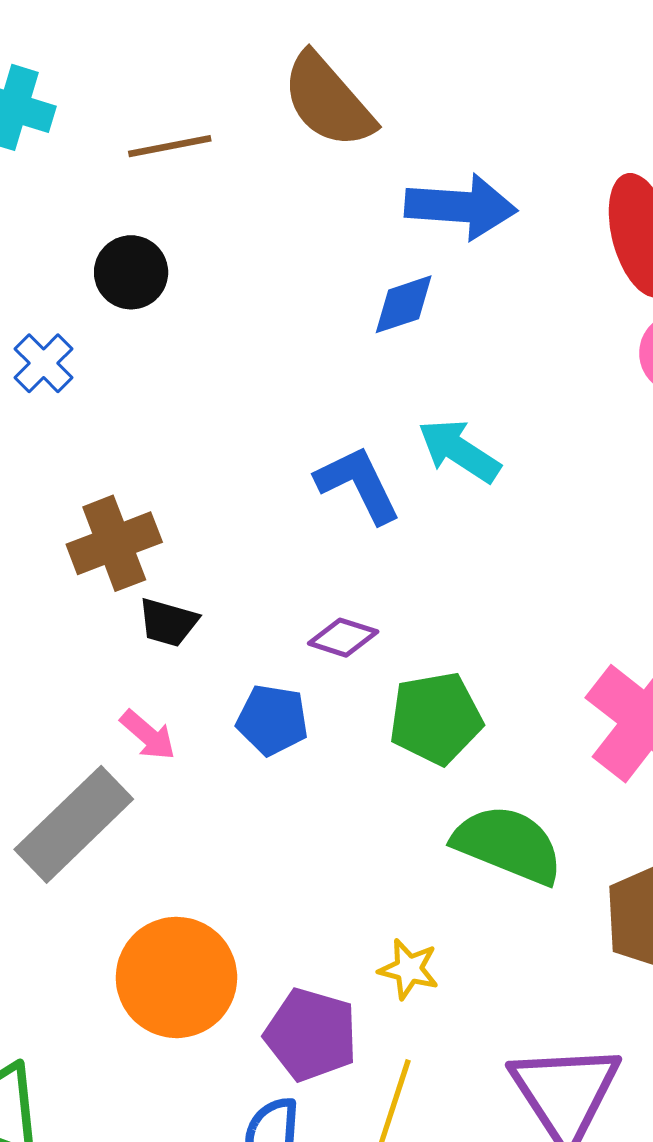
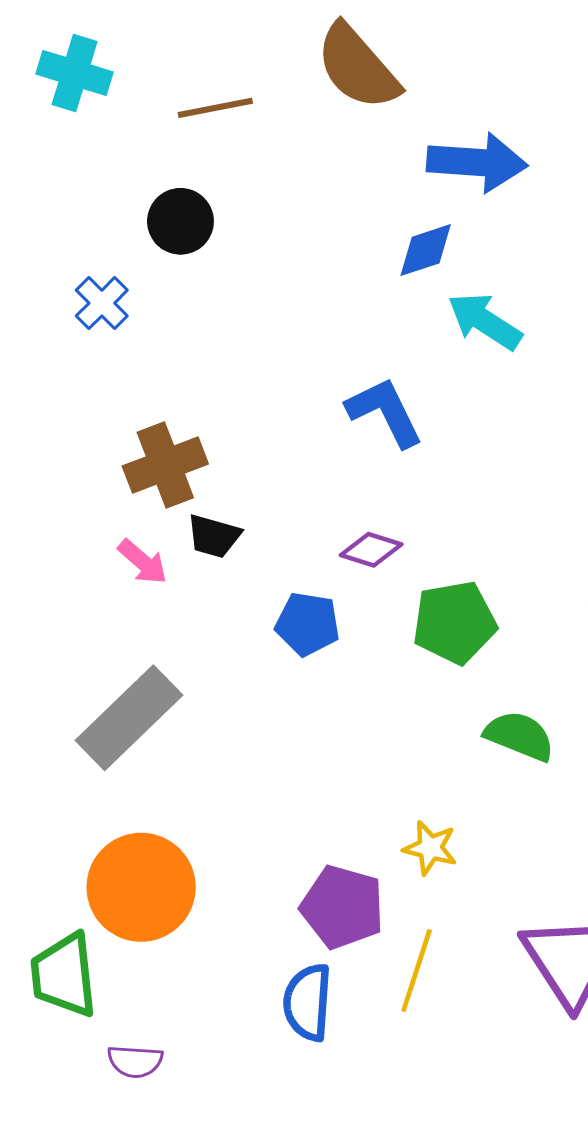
cyan arrow: (459, 451) -> (485, 321), moved
pink arrow: (148, 735) -> (143, 562), moved
green semicircle: (508, 845) -> (519, 736), size x0.7
orange circle: (176, 977) -> (141, 887), moved

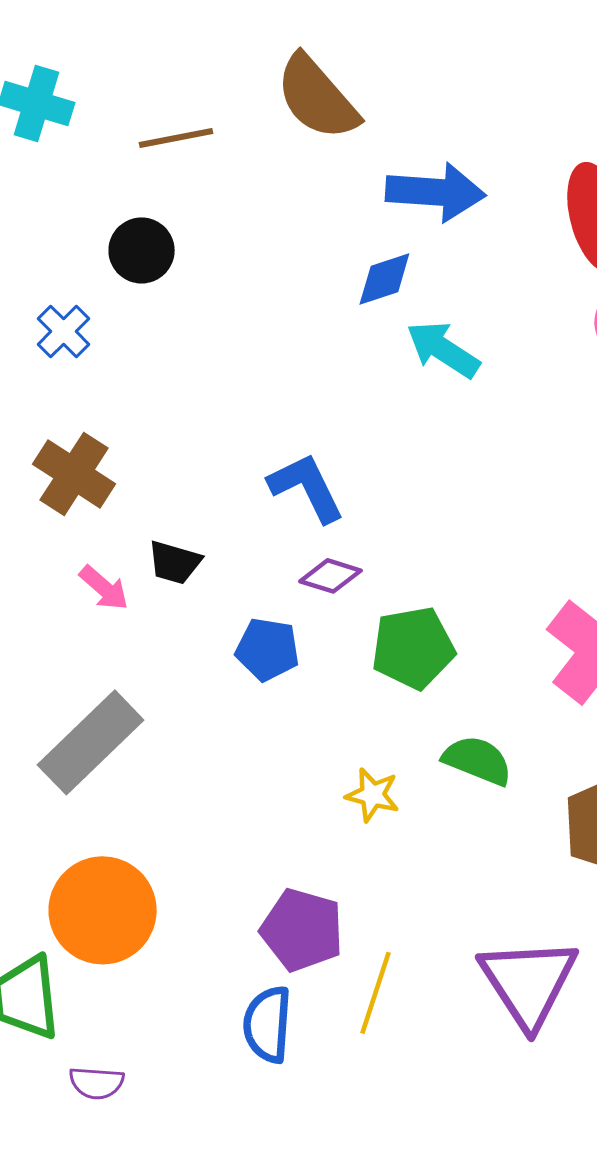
blue L-shape: (385, 412) -> (306, 487), moved
brown cross: (165, 465) -> (74, 474), moved, turned -36
yellow star: (430, 848) -> (372, 795), moved

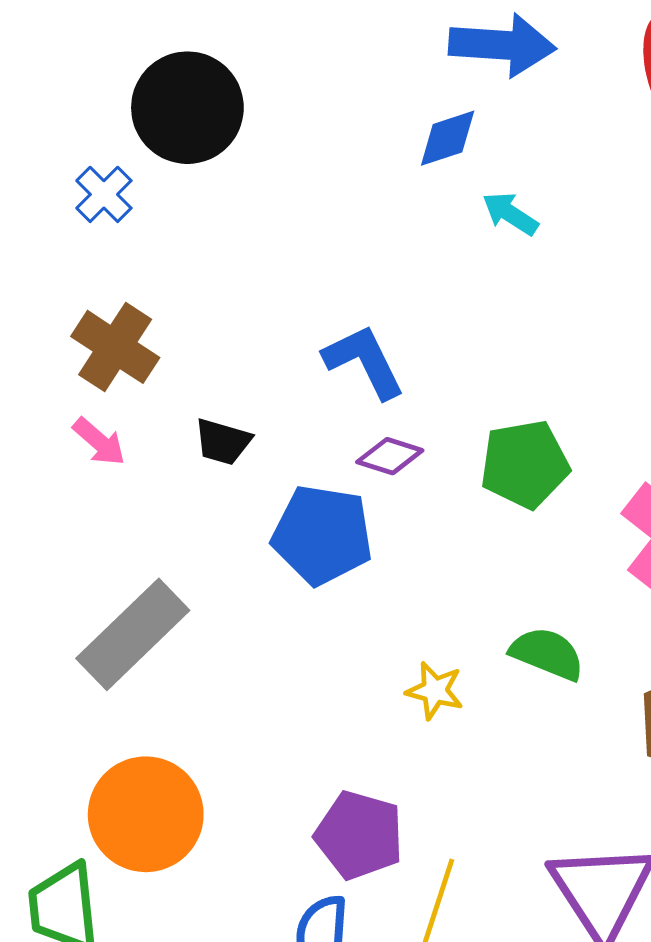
black circle: (142, 250) -> (187, 108), size x1.6
cyan arrow: (443, 349) -> (510, 214), size x0.7
pink arrow: (104, 588) -> (99, 442), moved
green pentagon: (413, 648) -> (525, 464), moved
blue pentagon: (267, 649) -> (322, 535), size x1.5

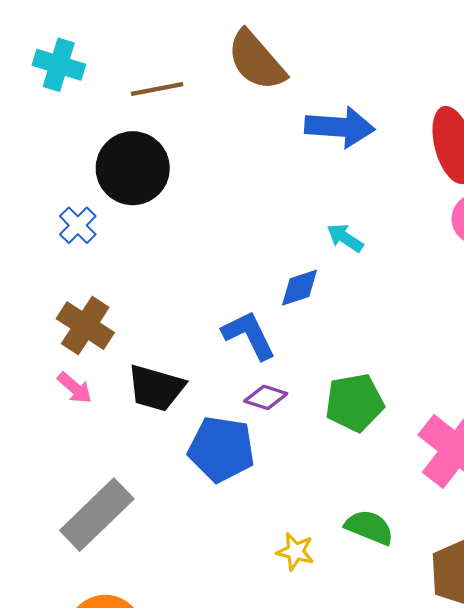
blue diamond: (448, 138) -> (300, 288), moved
black trapezoid: (223, 442) -> (156, 388), size x1.5

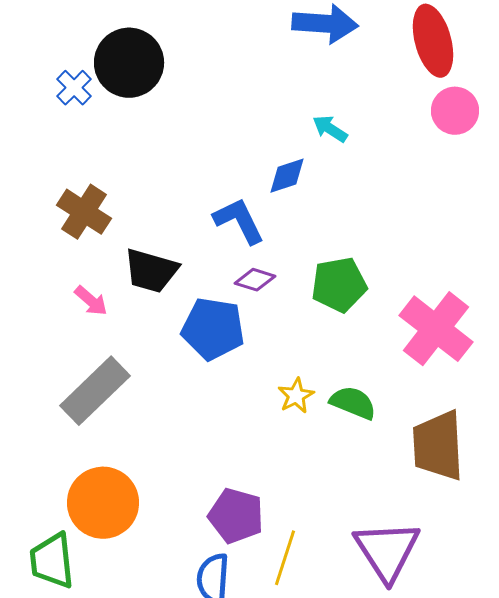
blue cross: (78, 225) -> (74, 88), moved
pink arrow: (75, 388) -> (91, 301), moved
yellow star: (295, 552) -> (296, 396), moved, turned 30

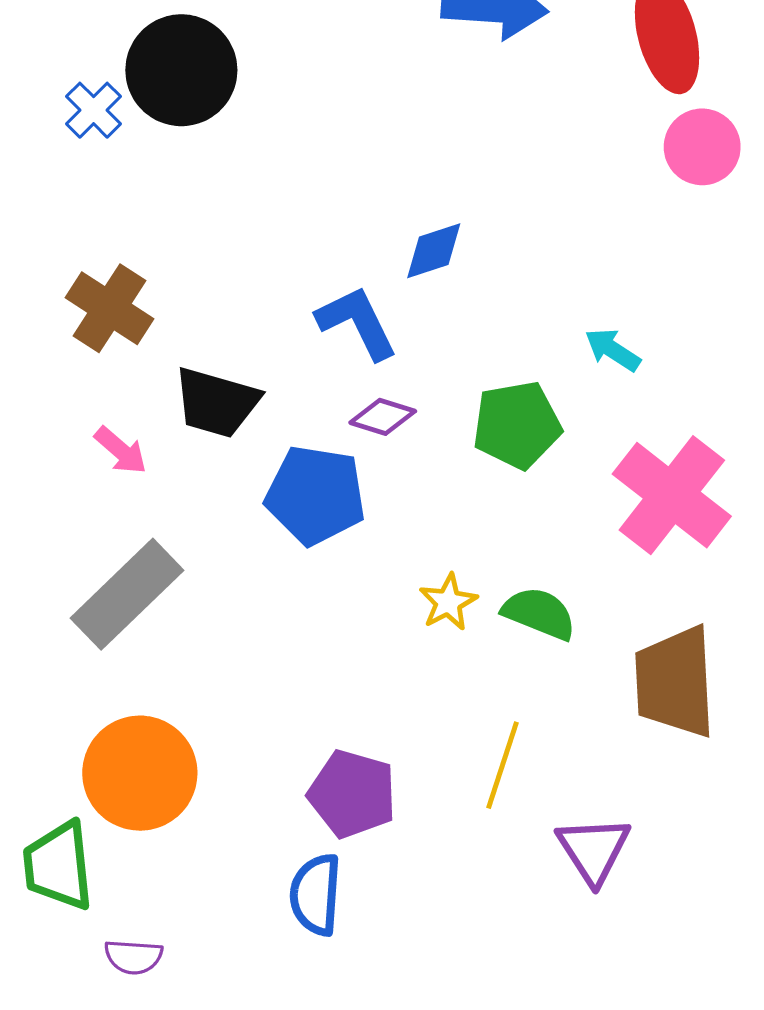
cyan arrow: (330, 129) -> (613, 350), moved
purple triangle: (387, 551) -> (594, 850), size x0.7
yellow line: (285, 558) -> (502, 765), moved

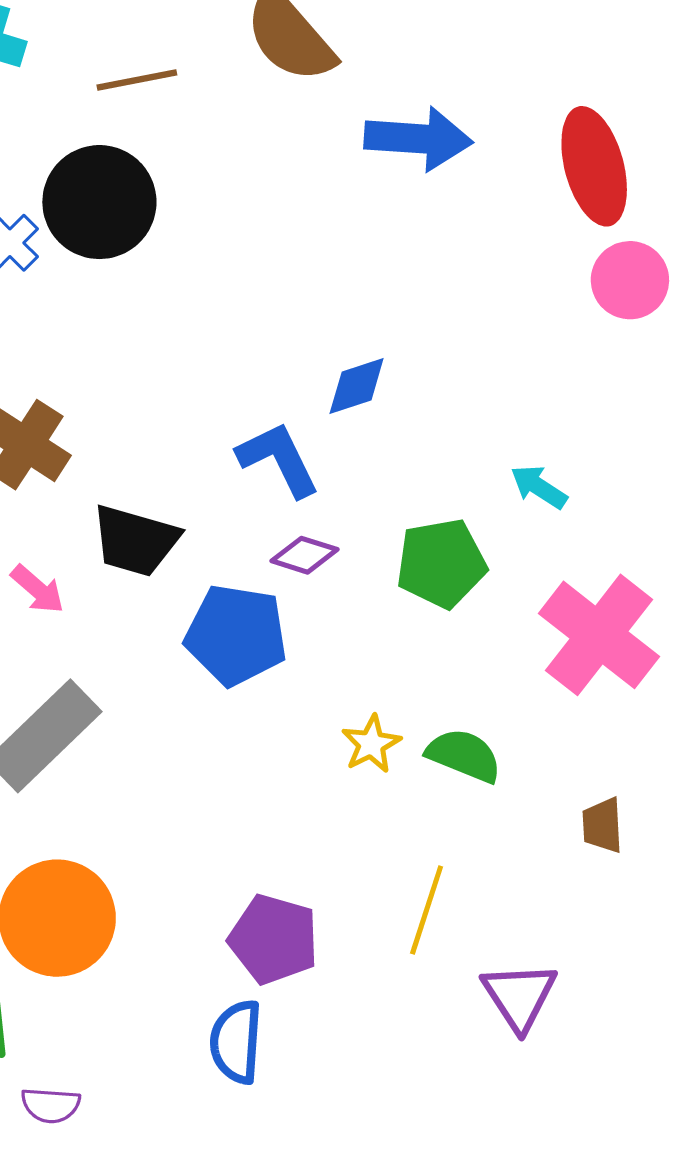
brown trapezoid: (675, 682) -> (602, 825), size x0.5

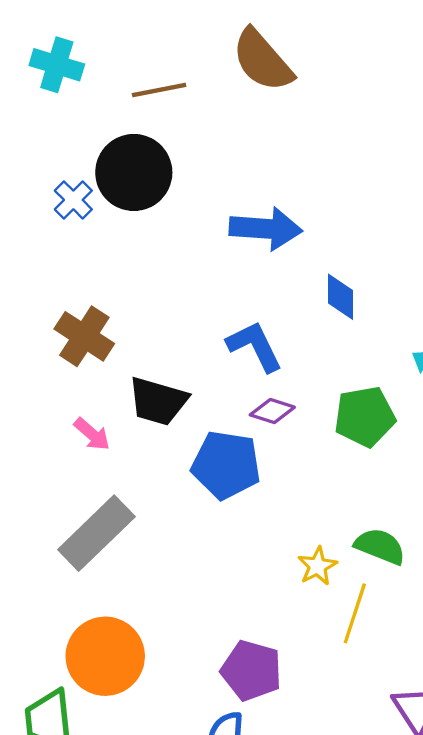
blue arrow: (418, 139) -> (266, 229), moved
blue diamond: (357, 386) -> (340, 297), moved, turned -72
yellow star: (371, 744) -> (317, 566), moved
yellow line: (427, 910) -> (355, 613), moved

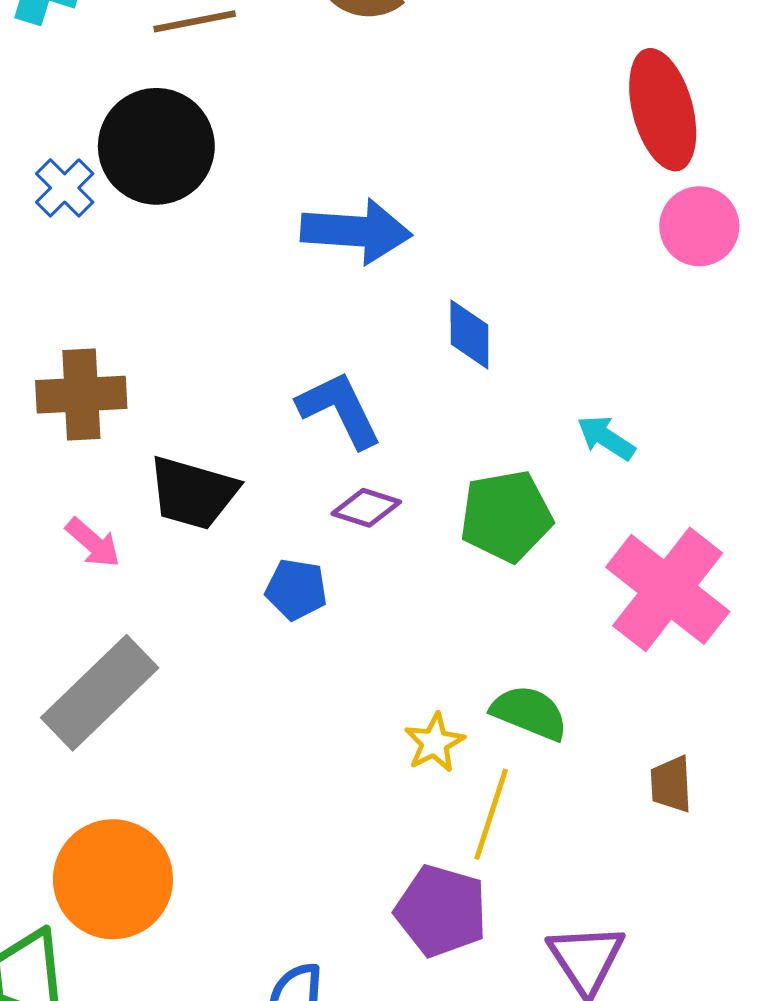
brown cross: (84, 336) -> (81, 395), turned -36
blue pentagon: (226, 465) -> (296, 589), size x0.6
purple pentagon: (251, 671) -> (441, 911), moved

